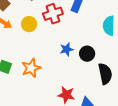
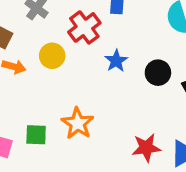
blue star: (67, 49) -> (116, 61), moved

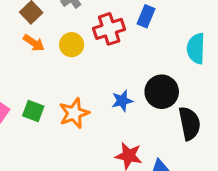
blue star: (116, 61) -> (122, 101), moved
black circle: (158, 73) -> (162, 92), size x1.4

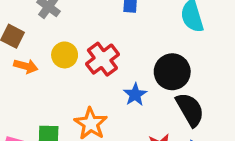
red cross: (109, 29) -> (102, 59), moved
black semicircle: (190, 123) -> (190, 110), moved

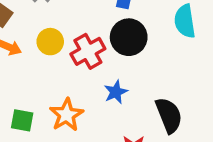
black circle: (172, 72) -> (129, 37), moved

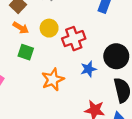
black circle: (129, 37) -> (116, 56), moved
green square: (22, 120) -> (26, 52), moved

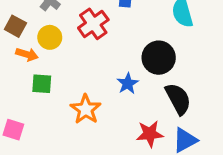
yellow circle: (49, 28) -> (50, 37), moved
red cross: (74, 39) -> (93, 24), moved

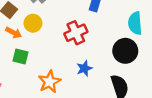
red cross: (93, 24) -> (76, 33), moved
black circle: (159, 58) -> (125, 51), moved

